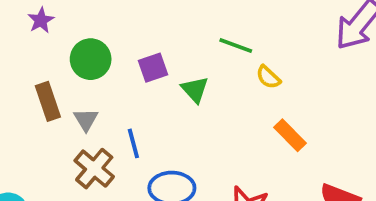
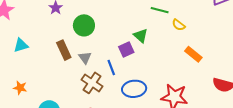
purple square: (153, 68) -> (126, 49), moved

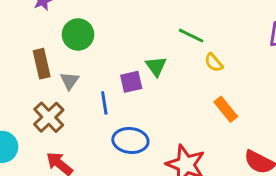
brown cross: (92, 83) -> (49, 117), moved

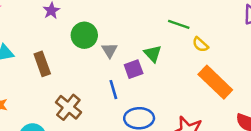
brown rectangle: (42, 64) -> (42, 64), moved
gray triangle: (70, 81) -> (109, 50), moved
orange rectangle: (226, 109) -> (215, 82), size x1.6

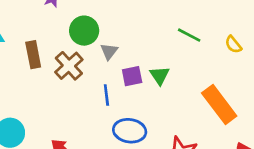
yellow semicircle: (200, 45) -> (233, 45), moved
green triangle: (153, 54) -> (160, 75), moved
brown cross: (68, 107) -> (69, 66), moved

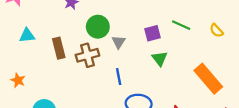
brown cross: (69, 66) -> (87, 55), turned 30
purple square: (132, 76) -> (153, 33), moved

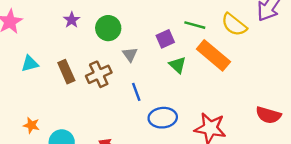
green circle: (98, 27) -> (108, 28), moved
yellow semicircle: (216, 30) -> (234, 25), size x1.6
orange rectangle: (208, 79) -> (213, 55), moved
orange star: (18, 80) -> (31, 125), moved

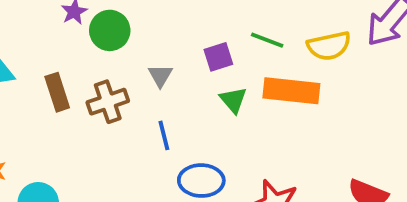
yellow semicircle: (234, 25) -> (329, 46), turned -56
green circle: (108, 28) -> (110, 30), moved
orange rectangle: (213, 55) -> (291, 91), turned -40

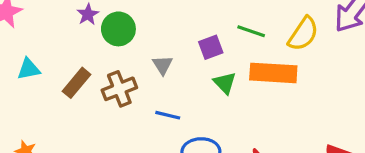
yellow semicircle: (329, 46) -> (303, 34), turned -42
brown rectangle: (57, 92) -> (76, 83), turned 60
blue line: (164, 135) -> (168, 115), turned -60

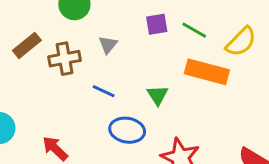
purple square: (211, 47) -> (157, 24), moved
green triangle: (225, 83) -> (158, 95), moved

